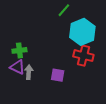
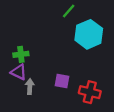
red cross: (83, 56) -> (90, 92), moved
gray arrow: (29, 72) -> (30, 87), moved

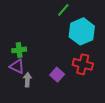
purple square: (62, 81) -> (57, 75), turned 32
red cross: (90, 92) -> (83, 64), moved

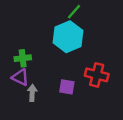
cyan hexagon: (82, 31) -> (68, 37), moved
purple square: (57, 75) -> (67, 87), turned -32

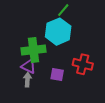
green cross: (23, 58) -> (34, 50), moved, size x1.6
purple triangle: (20, 77) -> (28, 66), moved

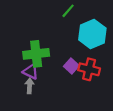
cyan hexagon: (58, 32) -> (92, 34), moved
purple square: (57, 75) -> (71, 66), moved, turned 32

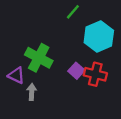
green cross: (36, 54) -> (39, 58), turned 35
purple triangle: (31, 71) -> (16, 75), moved

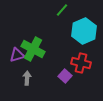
purple square: (76, 71) -> (65, 76), moved
purple triangle: (16, 75) -> (17, 55), moved, turned -42

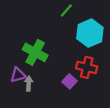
purple triangle: (17, 55) -> (18, 75), moved

